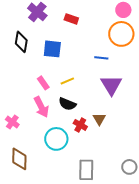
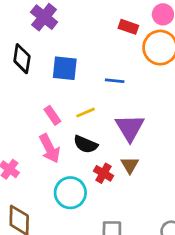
red rectangle: (71, 19) -> (128, 27), moved
blue line: (101, 58) -> (115, 81), moved
purple triangle: (111, 85) -> (130, 128), moved

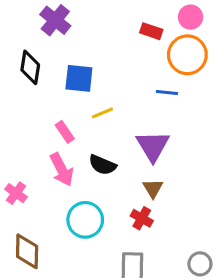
blue line: (115, 81) -> (167, 93), moved
yellow line: (86, 113) -> (102, 113), moved
red cross: (104, 173) -> (142, 218), moved

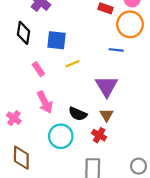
pink rectangle: (65, 132) -> (38, 69), moved
black semicircle: (102, 165) -> (78, 114), moved

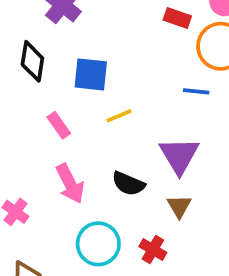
black semicircle: (78, 114) -> (128, 184), moved
red cross: (99, 135) -> (153, 249), moved

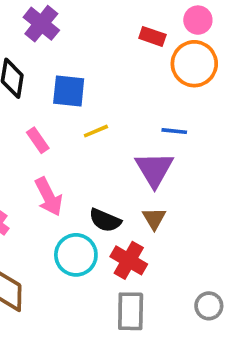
blue line: (196, 91) -> (174, 131), moved
black semicircle: (128, 184) -> (105, 220), moved
red cross: (153, 249) -> (129, 260), size x1.4

